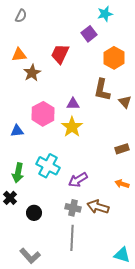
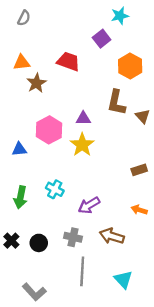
red trapezoid: (60, 54) -> (68, 61), turned 85
cyan cross: (48, 166) -> (55, 189), size x0.7
black cross: (10, 198) -> (11, 241), moved
gray cross: (73, 208) -> (73, 237), moved
cyan triangle: (122, 255) -> (123, 279), moved, turned 30

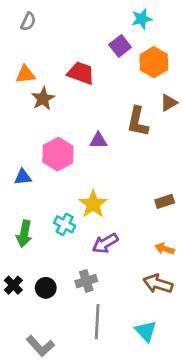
orange hexagon: (130, 66) -> (154, 62), moved
brown triangle: (143, 116) -> (169, 103), moved, turned 42
yellow star: (82, 145) -> (93, 204), moved
brown arrow: (112, 236) -> (158, 284), moved
gray cross: (73, 237) -> (86, 281), turned -30

